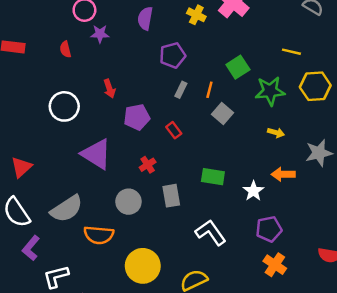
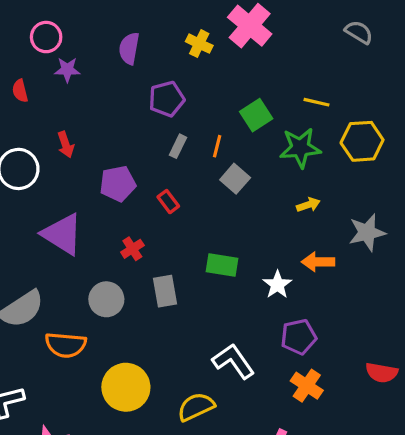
yellow line: (291, 52) -> (316, 102), moved
red arrow: (109, 89) -> (66, 145), moved
yellow arrow: (276, 133) -> (308, 205), turned -35
white L-shape: (211, 233) -> (233, 361), moved

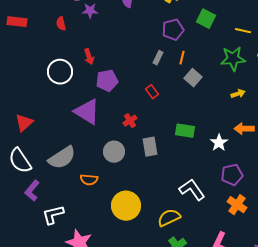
purple pentagon: (167, 99) -> (173, 30), moved
green square: (256, 115) -> (206, 19), moved, turned -30
purple pentagon: (118, 184) -> (107, 81), moved
orange semicircle: (66, 345) -> (89, 180), size x0.7

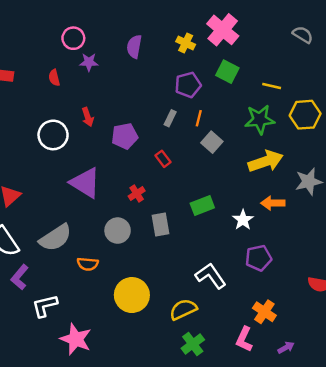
purple pentagon: (107, 81) -> (125, 136), moved
yellow arrow: (238, 94) -> (266, 161), size x2.0
green rectangle: (185, 131) -> (202, 205), turned -30
orange cross: (237, 205) -> (264, 312), moved

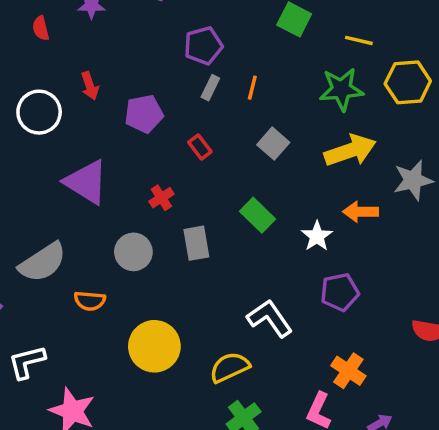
purple pentagon: (188, 85) -> (203, 46), moved
gray square: (212, 142) -> (273, 144), moved
green rectangle: (202, 205) -> (258, 215), turned 65

